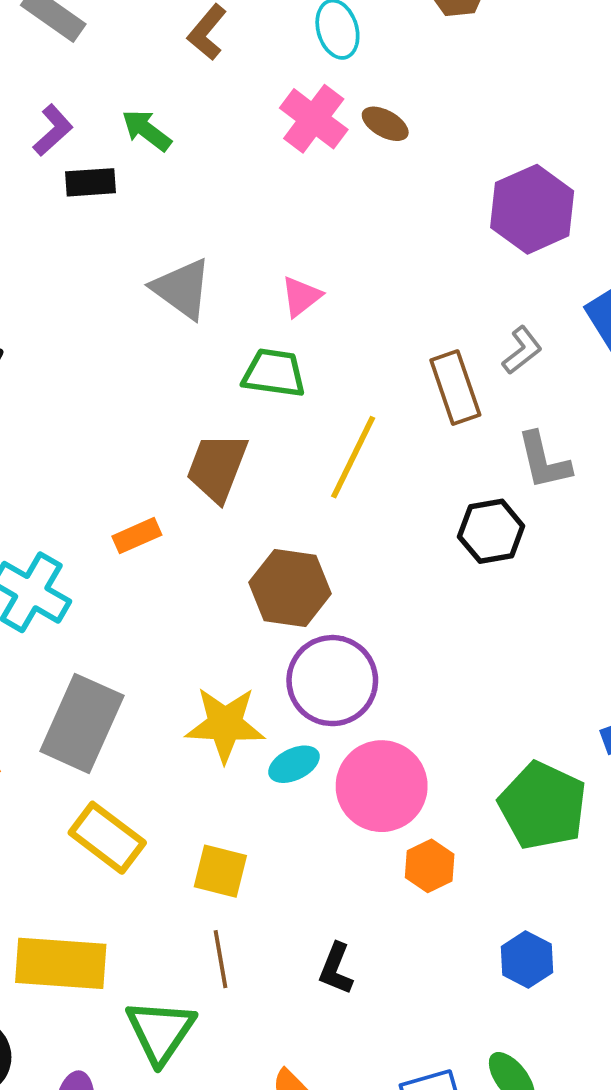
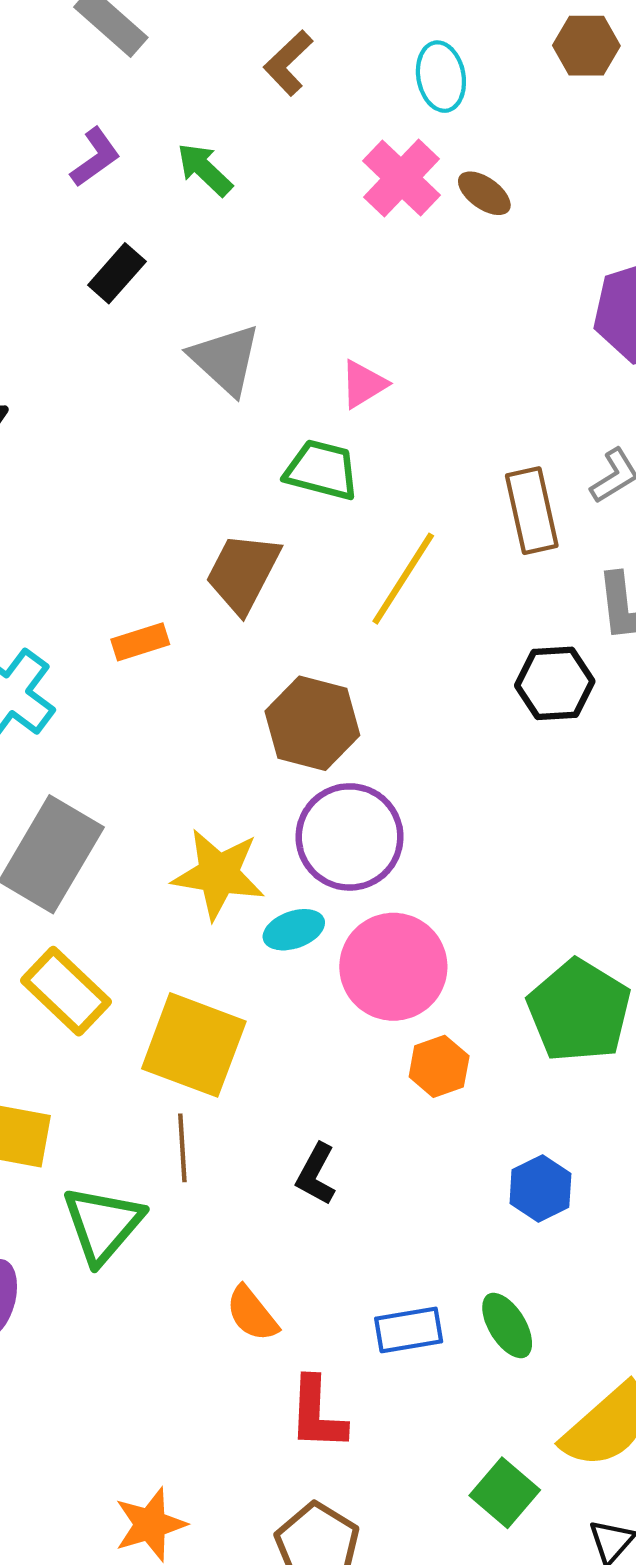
black rectangle: (90, 182) -> (117, 273), moved, turned -51
yellow square: (220, 871) -> (194, 1045), size x1.6

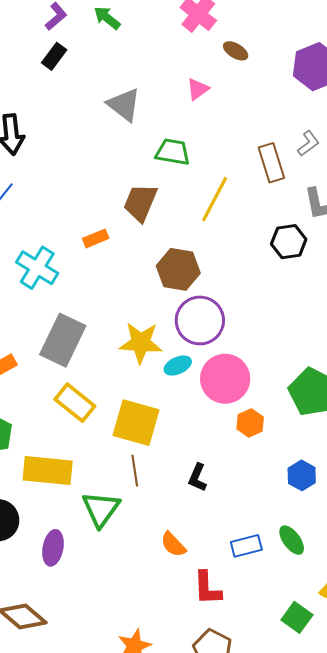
brown ellipse: (484, 193) -> (236, 51), moved
black rectangle: (117, 273) -> (54, 56), moved
pink triangle: (363, 384) -> (198, 89), moved

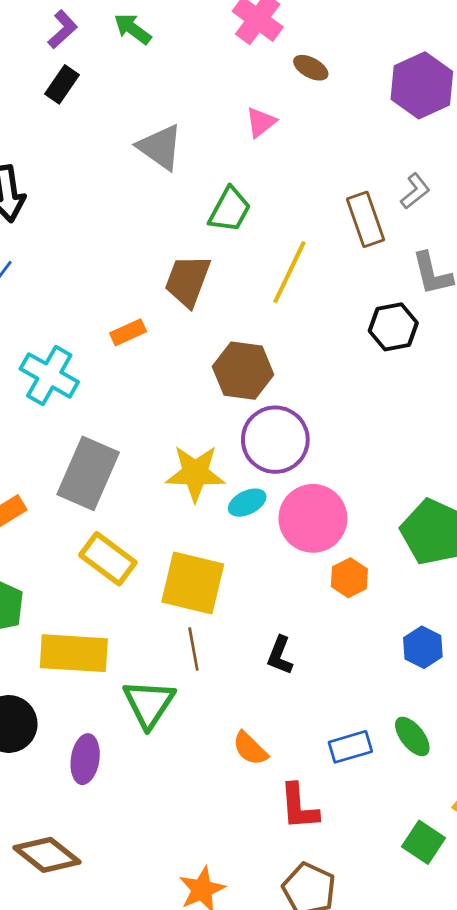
green trapezoid: (173, 152) -> (230, 210), turned 111

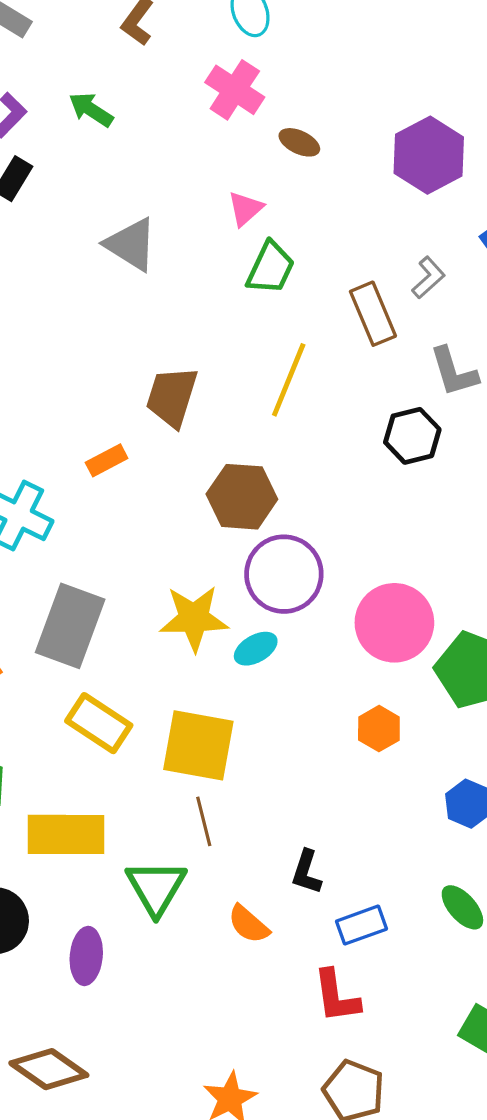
green trapezoid: (230, 210) -> (270, 268), moved
pink circle: (313, 518) -> (394, 623), moved
black L-shape: (280, 655) -> (306, 872), moved
blue rectangle: (350, 747) -> (361, 925), moved
orange semicircle: (250, 748) -> (249, 924), moved

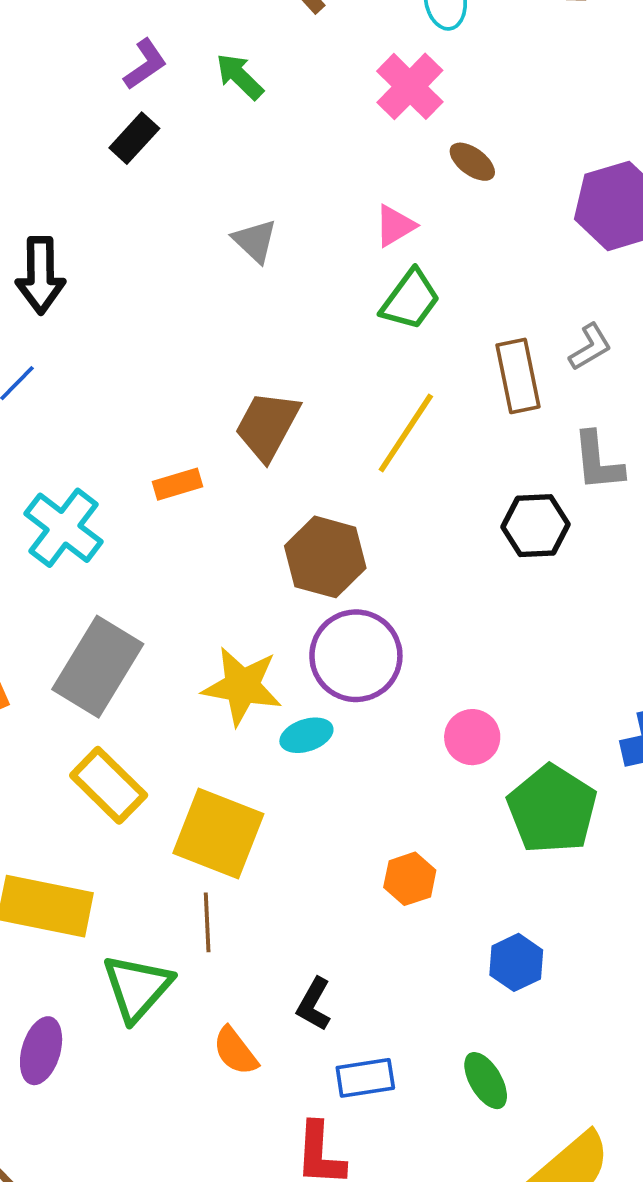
gray triangle: (131, 244) -> (255, 241), size x0.7
pink circle: (394, 623) -> (472, 737), size x0.6
orange hexagon: (379, 729) -> (410, 879), moved

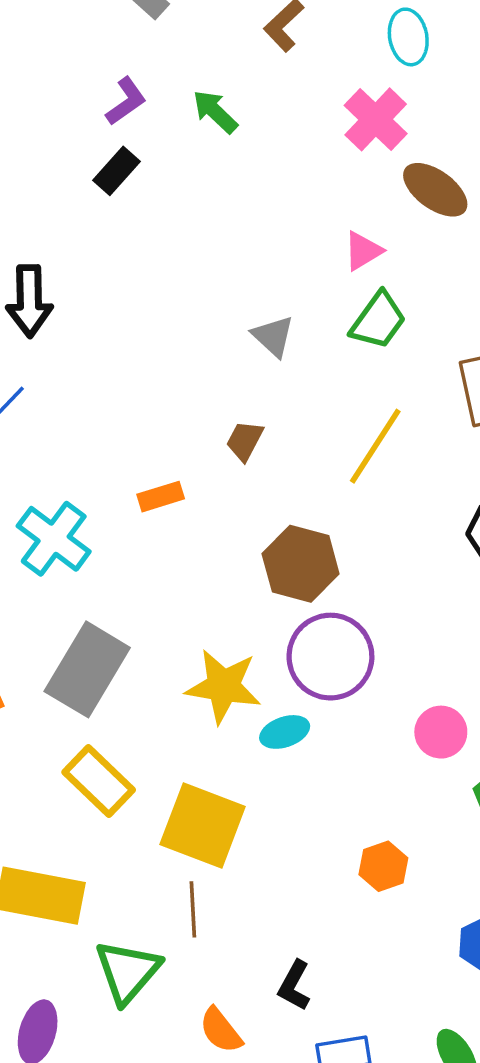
brown ellipse: (472, 162) -> (435, 190), size x1.5
gray triangle: (255, 241) -> (273, 336), moved
brown trapezoid: (267, 426) -> (245, 441), size x0.6

